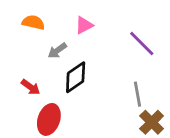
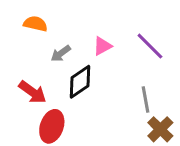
pink triangle: (84, 25) -> (102, 46), moved
red arrow: (31, 87) -> (32, 92), size x1.4

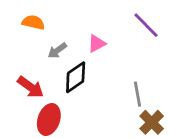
purple line: (150, 46) -> (146, 25), moved

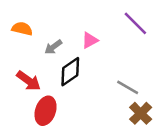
orange semicircle: (33, 22) -> (22, 29), moved
gray line: (138, 94) -> (128, 87), turned -50

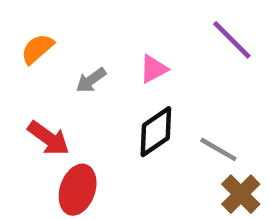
orange semicircle: (22, 29) -> (37, 49), turned -54
black diamond: (70, 72) -> (156, 132), moved

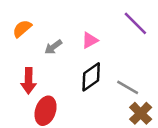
red arrow: (49, 138) -> (29, 81), turned 55

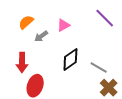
orange semicircle: (22, 29) -> (26, 22), moved
pink triangle: (90, 40) -> (63, 25), moved

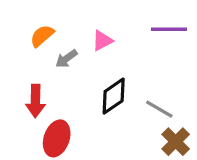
purple line: (105, 18) -> (169, 29), turned -45

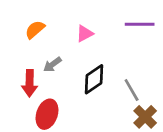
gray arrow: (66, 59) -> (52, 64), moved
gray line: (159, 109) -> (132, 90), turned 30

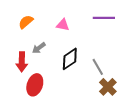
pink triangle: (85, 34) -> (63, 25), turned 40

